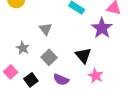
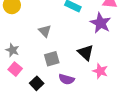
gray star: (23, 48) -> (12, 50), moved
gray square: (49, 57) -> (52, 59), turned 35
pink square: (11, 72) -> (15, 69), moved

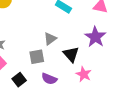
purple star: (101, 23) -> (95, 37), moved
gray triangle: (45, 31) -> (50, 39), moved, turned 32

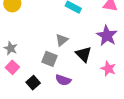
gray square: (37, 57) -> (50, 59), turned 35
pink star: (84, 74) -> (108, 69), moved

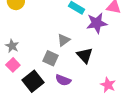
purple star: (107, 36) -> (97, 23), moved, turned 30
pink star: (108, 69) -> (108, 85), moved
black square: (33, 83) -> (33, 81), size x1.5

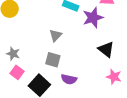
gray triangle: (64, 40) -> (55, 35), moved
black triangle: (85, 55) -> (106, 49), moved

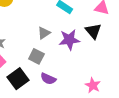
purple star: (93, 18) -> (69, 40), moved
black triangle: (106, 49) -> (93, 31), moved

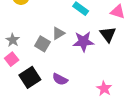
gray square: (36, 56) -> (42, 44), moved

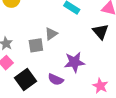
purple star: (83, 41) -> (74, 62), moved
gray square: (42, 44) -> (36, 45), turned -35

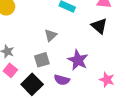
gray square: (36, 45) -> (42, 60), moved
purple star: (74, 62) -> (78, 60), turned -30

